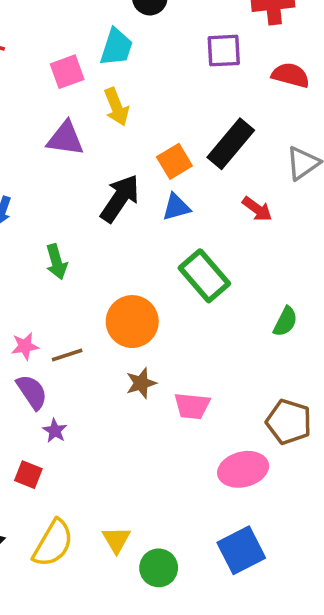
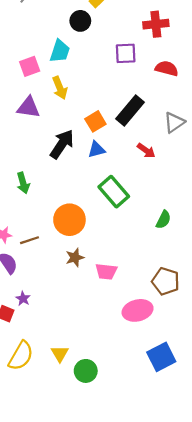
purple star: (55, 431) -> (23, 299), moved
blue square: (241, 550) -> (161, 357), moved

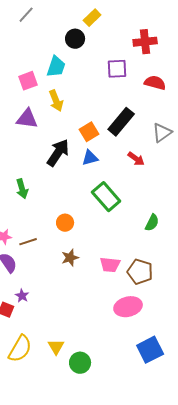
orange circle: (69, 220) -> (65, 223), size x0.6
pink trapezoid: (106, 272) -> (110, 265), moved
brown pentagon: (166, 281) -> (140, 272), moved

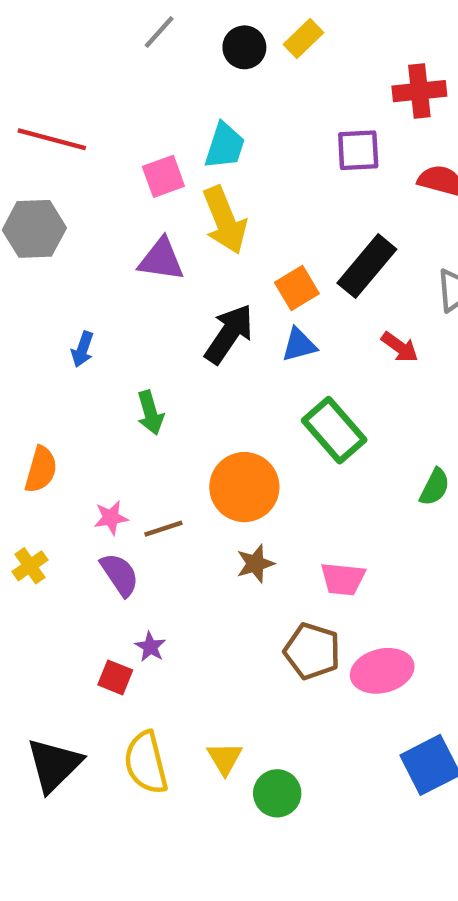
black circle: (75, 39) -> (244, 47), moved
yellow arrow: (56, 101) -> (225, 220), size x1.4
orange circle: (65, 223) -> (244, 487), size x1.8
brown pentagon: (140, 272) -> (312, 651), moved
yellow semicircle: (20, 349) -> (146, 763), turned 136

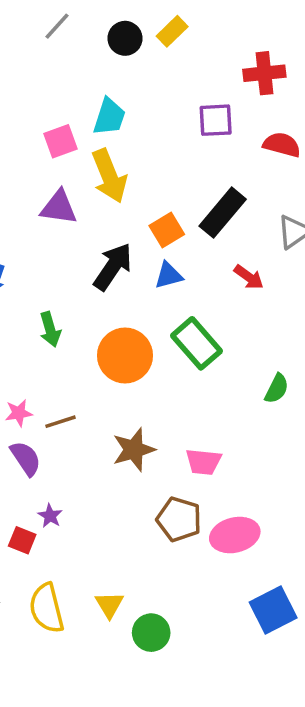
orange circle: (244, 487) -> (125, 356), moved
brown star: (255, 564) -> (134, 450), size x1.4

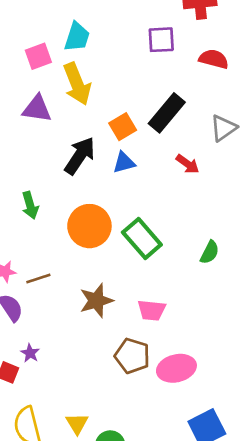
green rectangle: (196, 343) -> (142, 238), moved

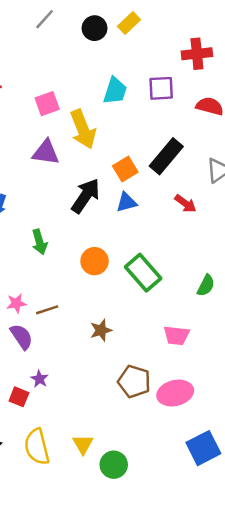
cyan trapezoid: (77, 37) -> (115, 91), moved
orange circle: (89, 226) -> (95, 261), size x0.7
brown star: (96, 301) -> (101, 330), size x0.7
pink trapezoid: (152, 310) -> (176, 335), moved

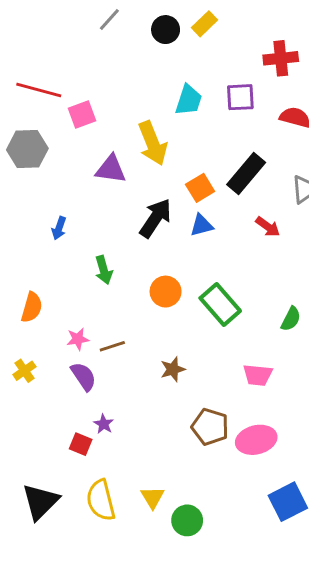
pink square: (47, 104) -> (82, 114), moved

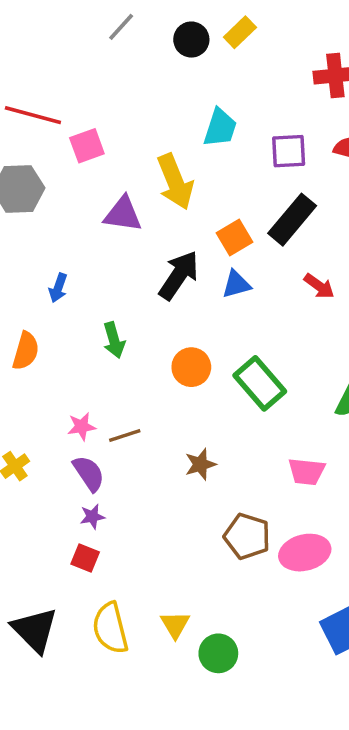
purple square: (240, 97) -> (289, 151), moved
orange semicircle: (32, 307) -> (26, 351), moved
purple star: (104, 424) -> (92, 517), moved, turned 30
black triangle: (40, 502) -> (35, 630), turned -30

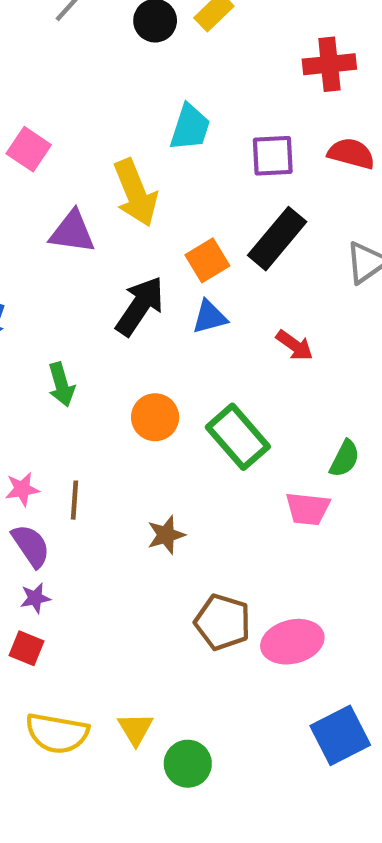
pink square: (87, 146) -> (29, 149), turned -36
red arrow: (319, 286) -> (295, 345), moved
brown line: (125, 436) -> (74, 500), turned -68
pink trapezoid: (307, 472) -> (308, 509), moved
yellow semicircle: (110, 628) -> (57, 733), turned -66

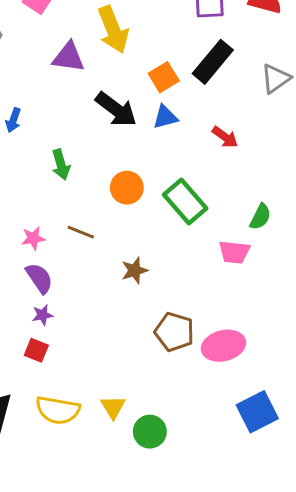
black arrow: (140, 306) -> (116, 109), turned 93
brown line: (74, 500) -> (81, 232), moved, turned -72

